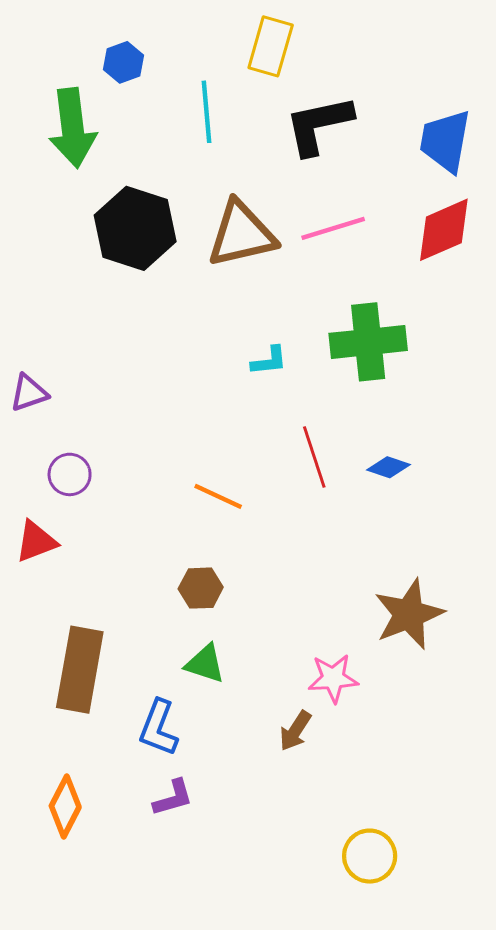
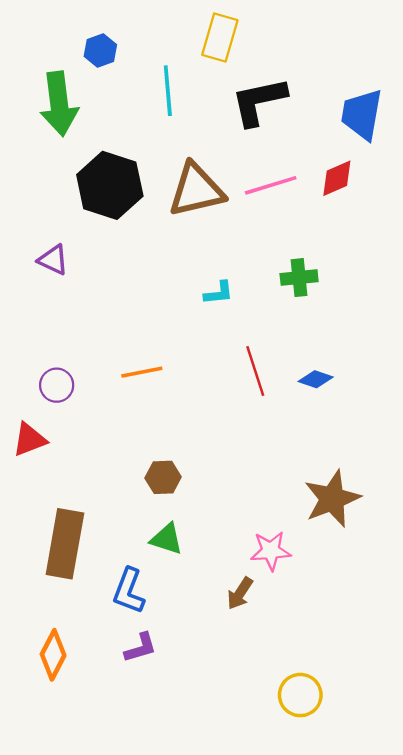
red diamond: (444, 230) -> (337, 178), moved, size x0.7
green cross: (368, 342) -> (299, 278), size x0.6
purple triangle: (29, 393) -> (53, 260), moved, turned 44
orange line: (218, 496) -> (142, 372), moved, turned -36

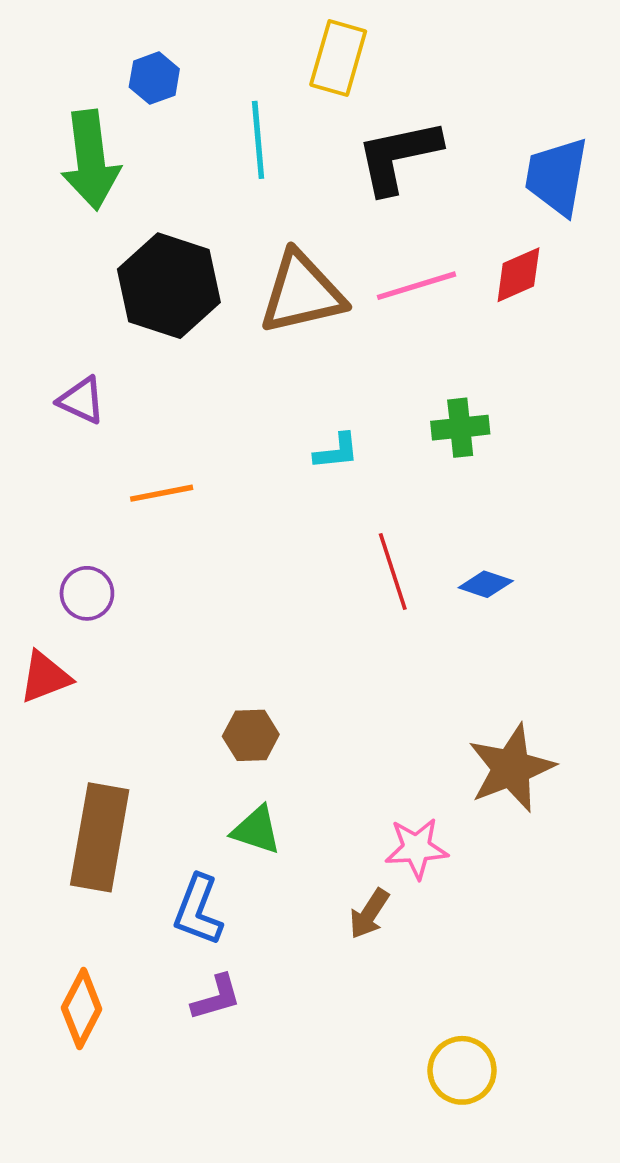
orange line: (142, 372) -> (162, 493), moved

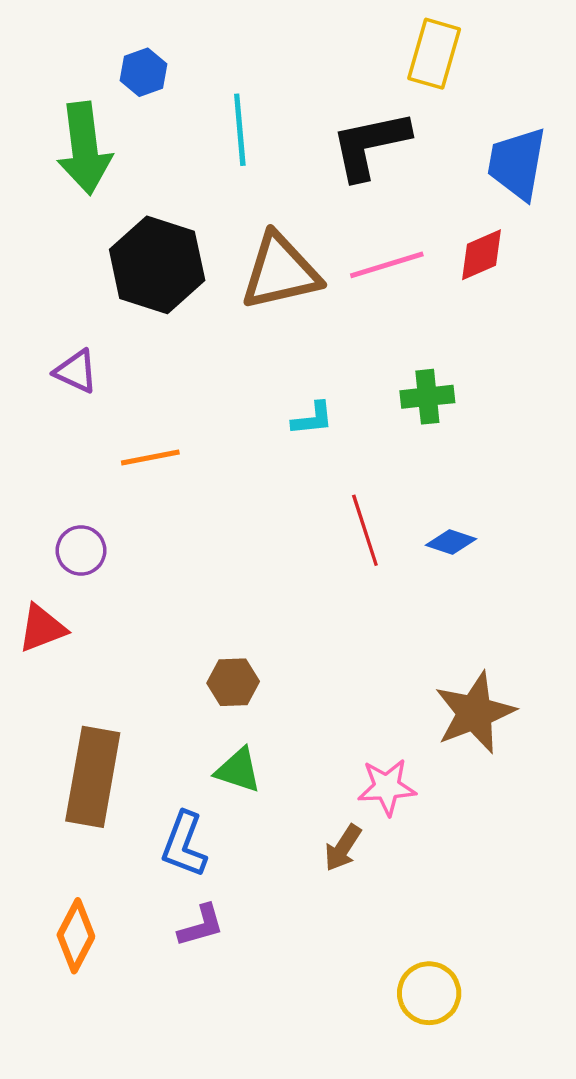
yellow rectangle: (338, 58) -> (434, 54), moved

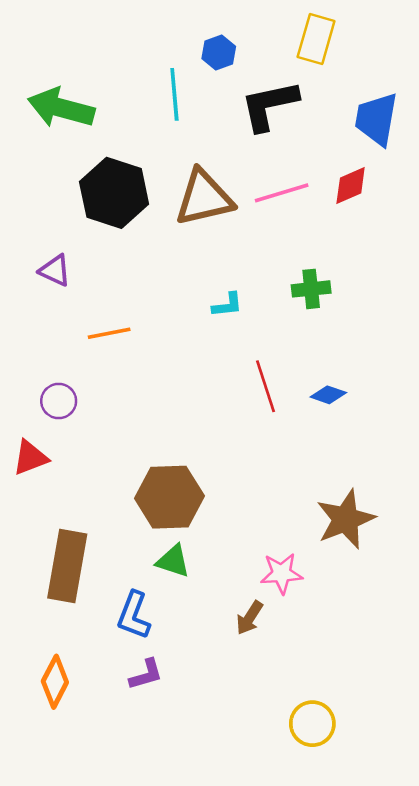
blue hexagon: (144, 72) -> (219, 52), moved
green arrow: (84, 148) -> (61, 108), turned 112
brown hexagon: (233, 682) -> (169, 497), size x1.8

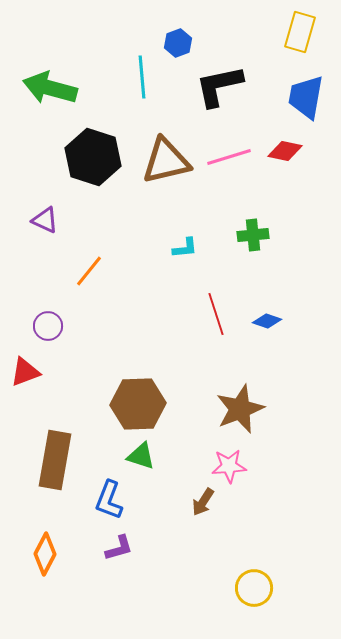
yellow rectangle: (316, 39) -> (300, 32), moved
red diamond: (351, 185) -> (285, 151), turned 36
orange line: (109, 333) -> (89, 271), turned -40
brown star: (346, 519) -> (240, 409), moved

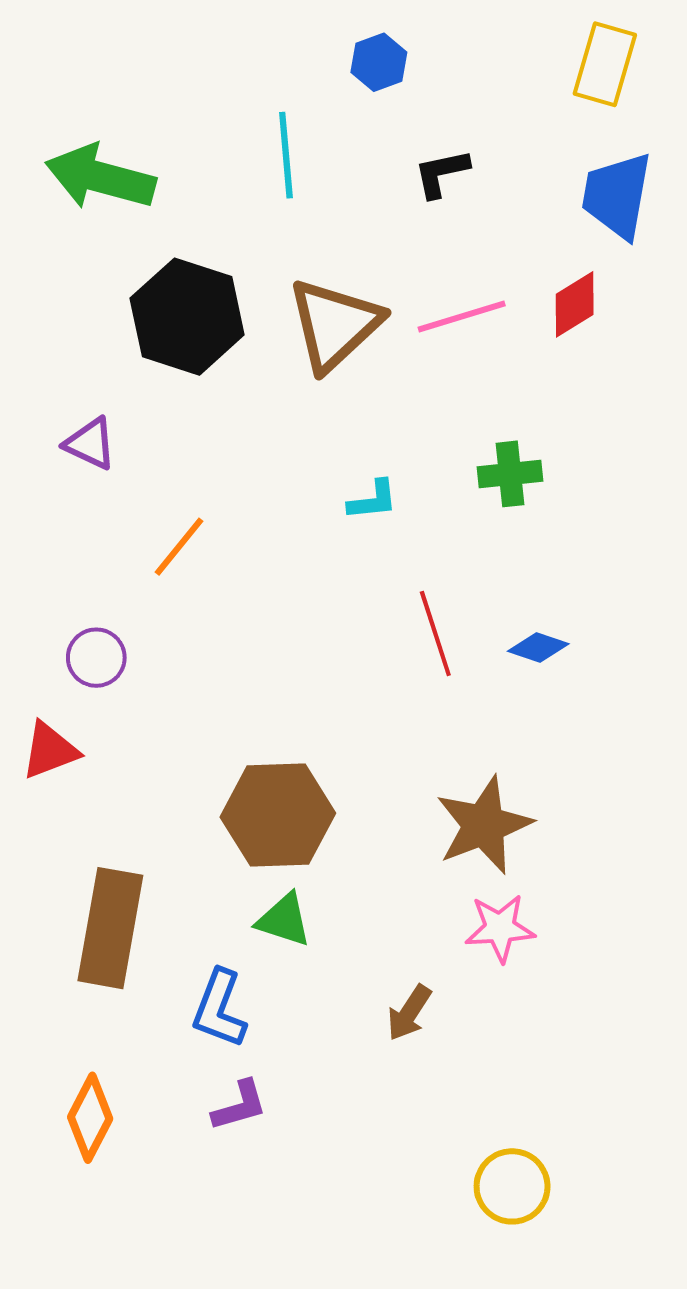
blue hexagon: (178, 43) -> (379, 62), moved
black L-shape: (219, 86) -> (441, 173), size x0.6
red diamond: (285, 151) -> (575, 304), turned -44
brown triangle: (166, 161) -> (334, 325), turned -30
pink star: (229, 466) -> (500, 928), moved

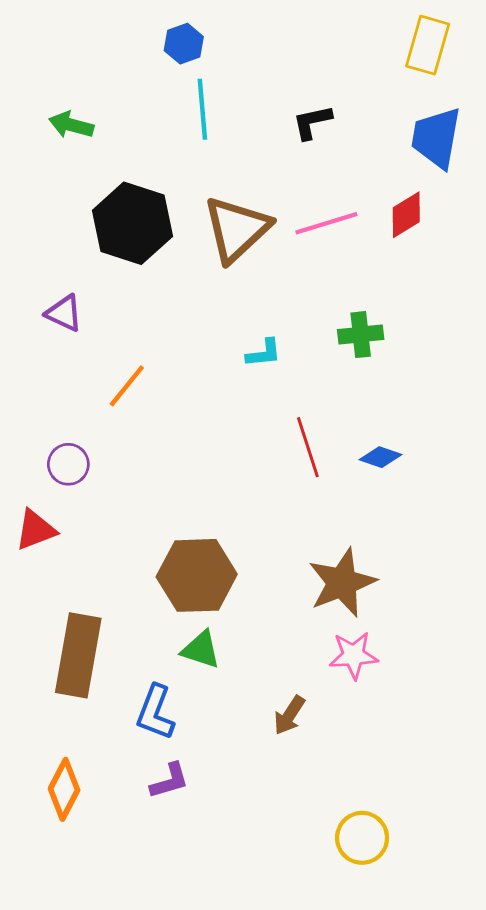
blue hexagon: (379, 62) -> (184, 44), moved
green arrow: (100, 177) -> (71, 125), size x0.6

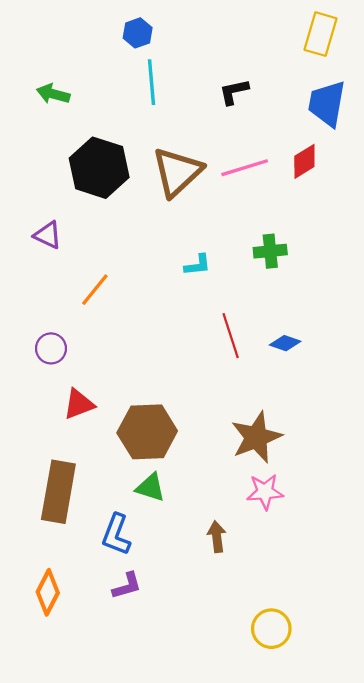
red triangle: (36, 530) -> (79, 404), moved
brown arrow: (289, 715) -> (217, 537), turned 140

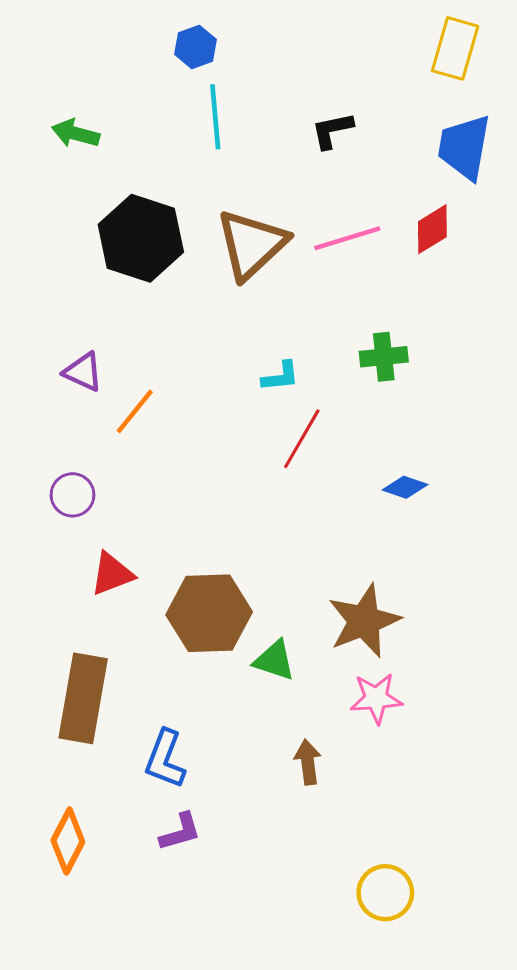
purple triangle: (48, 235) -> (83, 372), moved
red line: (231, 336) -> (302, 439), moved, turned 48
green triangle: (150, 487) -> (274, 660), moved

